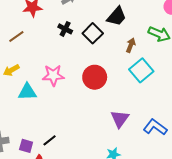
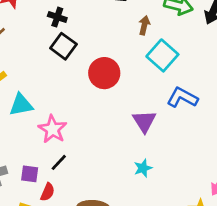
black square: (93, 33) -> (63, 46), moved
pink star: (53, 75) -> (52, 129), moved, turned -30
blue L-shape: (155, 127) -> (182, 98), moved

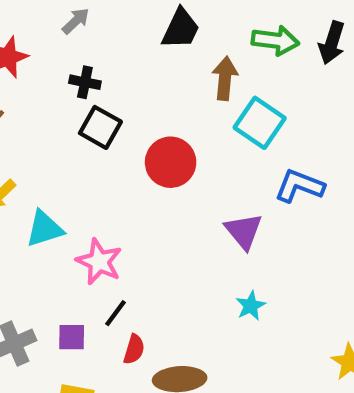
brown arrow: (144, 25) -> (225, 78), size x1.4
red semicircle: (48, 192) -> (134, 349), moved

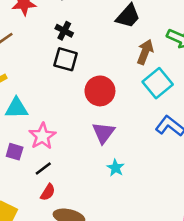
black square: (100, 127) -> (66, 59), turned -30
purple triangle: (244, 231) -> (103, 133), moved
cyan star: (251, 306) -> (115, 168), moved, turned -30
purple square: (72, 337) -> (15, 152), moved

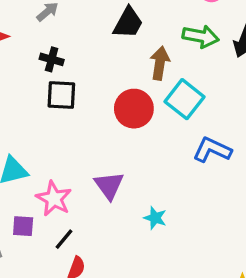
red circle: (100, 91) -> (134, 109), moved
purple triangle: (103, 133) -> (109, 185), moved

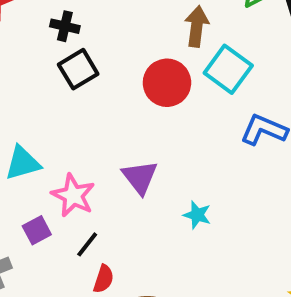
black square: (61, 95) -> (78, 69), turned -32
purple square: (23, 226) -> (37, 230), turned -30

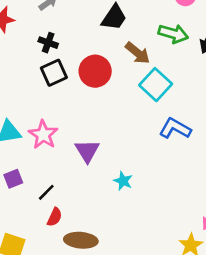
brown arrow: (197, 26) -> (138, 53), turned 116
red circle: (167, 83) -> (95, 71), moved
pink star: (73, 195) -> (43, 135), moved

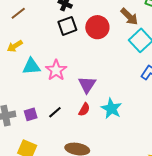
purple square: (13, 179) -> (31, 114), moved
cyan star: (123, 181) -> (111, 108), size x1.5
red semicircle: (55, 217) -> (84, 109), moved

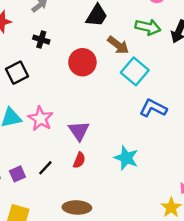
black square: (67, 26) -> (17, 73), moved
cyan star: (111, 108) -> (126, 158), moved

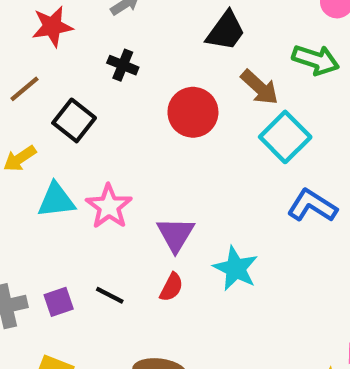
black square: (17, 73) -> (74, 120), turned -30
cyan star: (126, 158) -> (236, 268), moved
black line: (45, 168) -> (110, 295), turned 70

